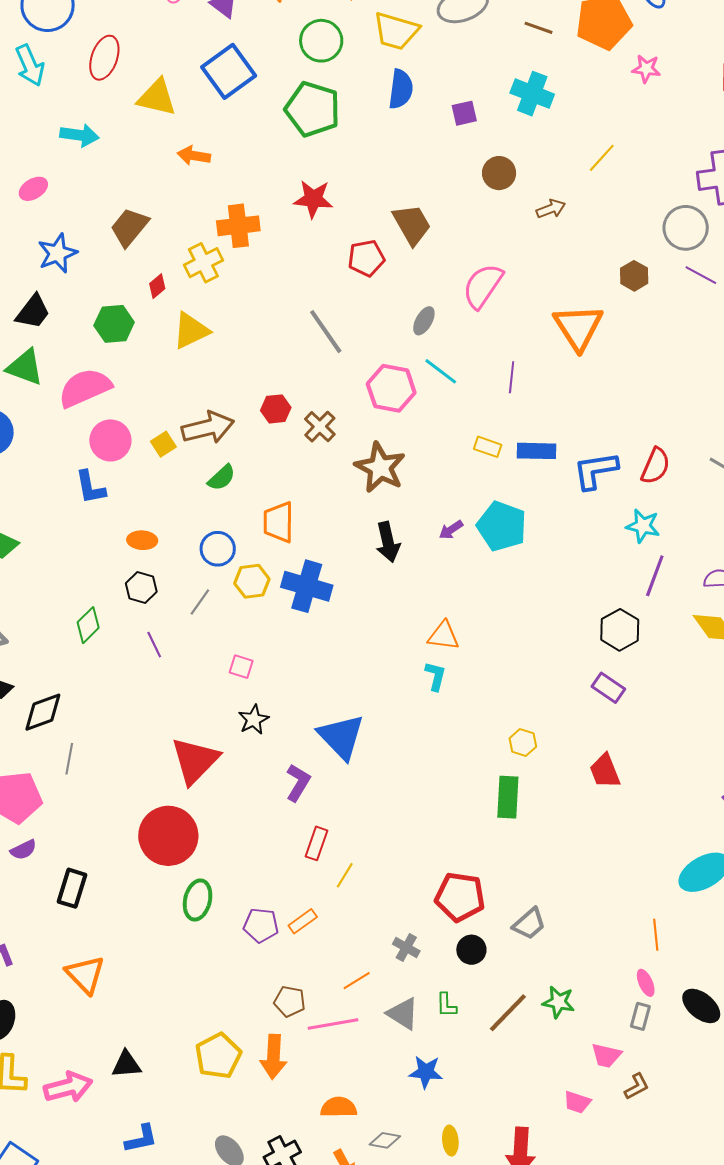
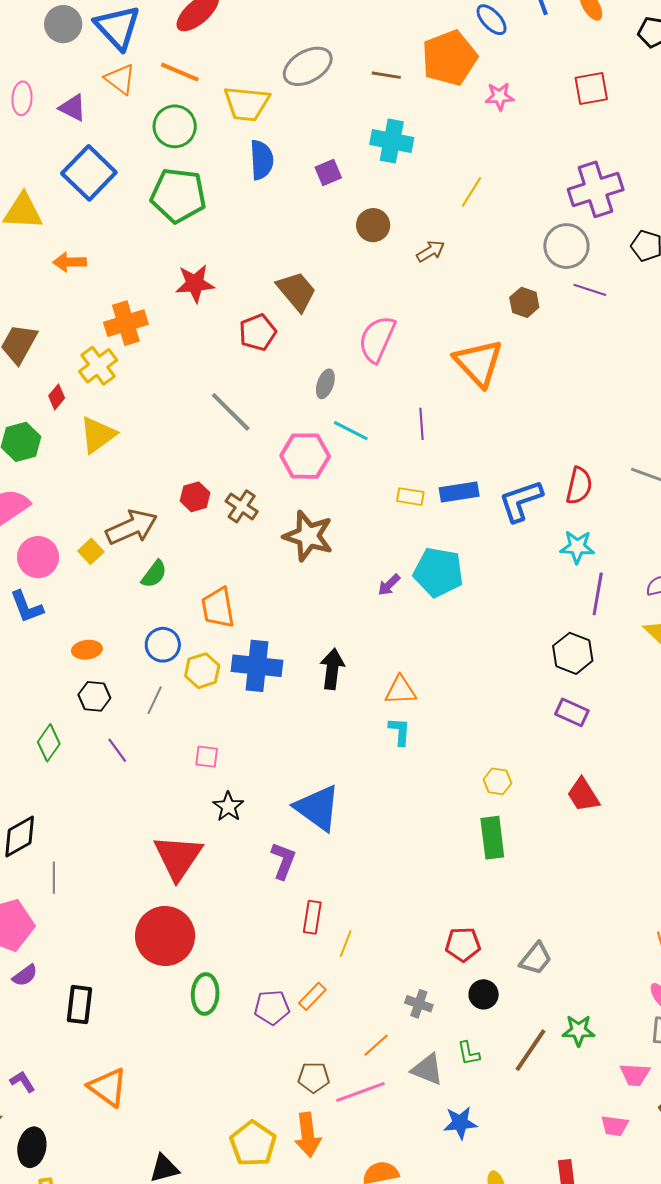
black arrow: (388, 542) -> (332, 669), moved, turned -150
red pentagon: (460, 897) -> (463, 944), size x0.7

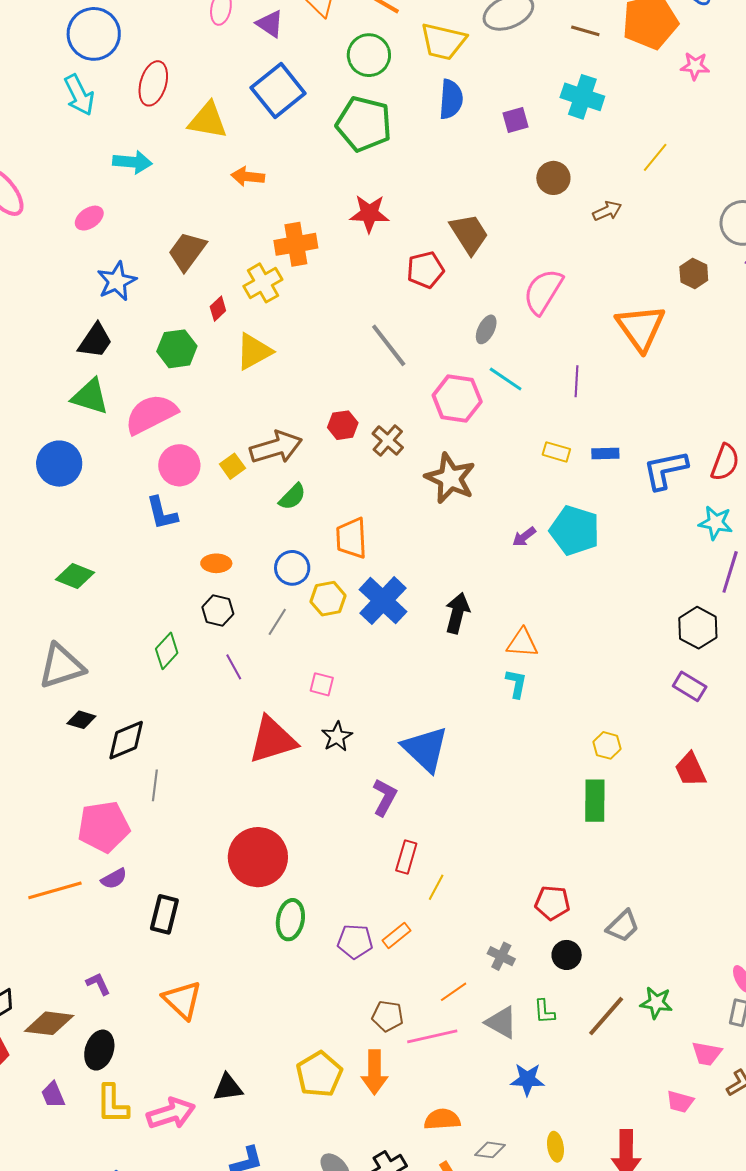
blue rectangle: (459, 492) -> (605, 453), size x0.7
blue cross: (257, 666) -> (383, 601), turned 30
red triangle: (178, 857) -> (273, 740), moved, turned 32

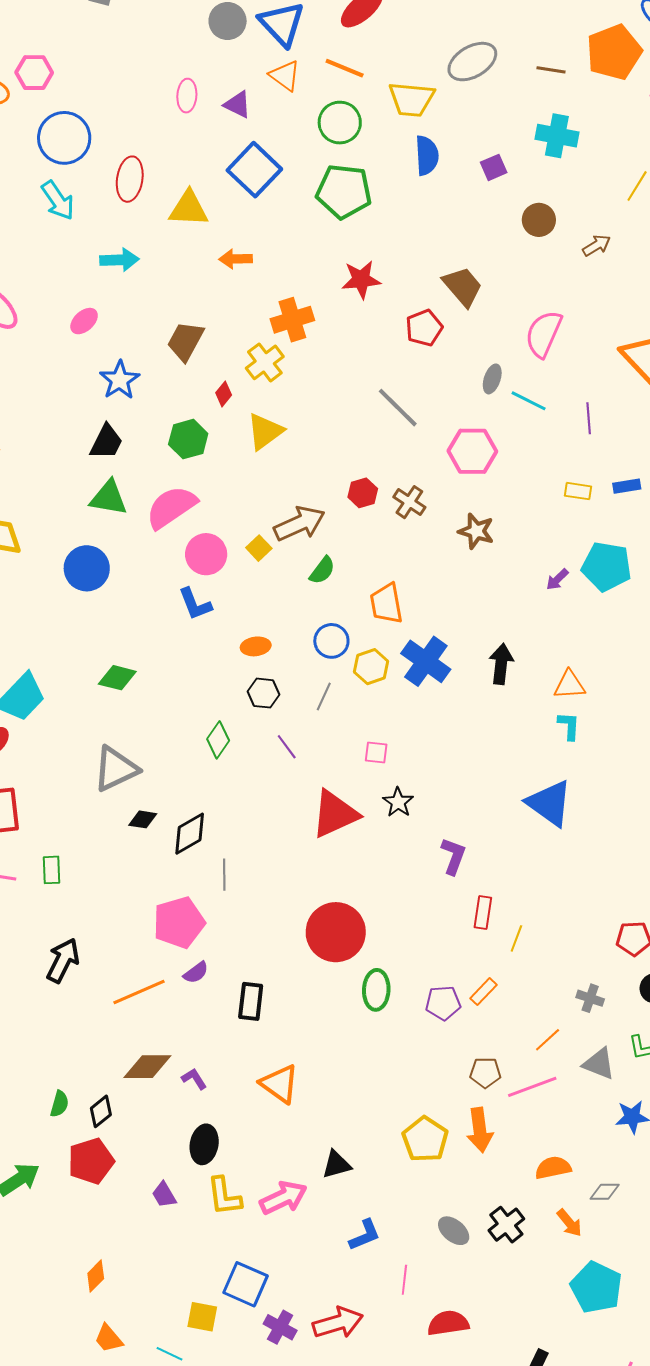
cyan line: (506, 379) -> (529, 401), moved
brown star: (450, 478) -> (476, 531), size x0.7
blue triangle: (425, 749) -> (549, 803), moved
brown diamond: (49, 1023) -> (147, 1067), moved

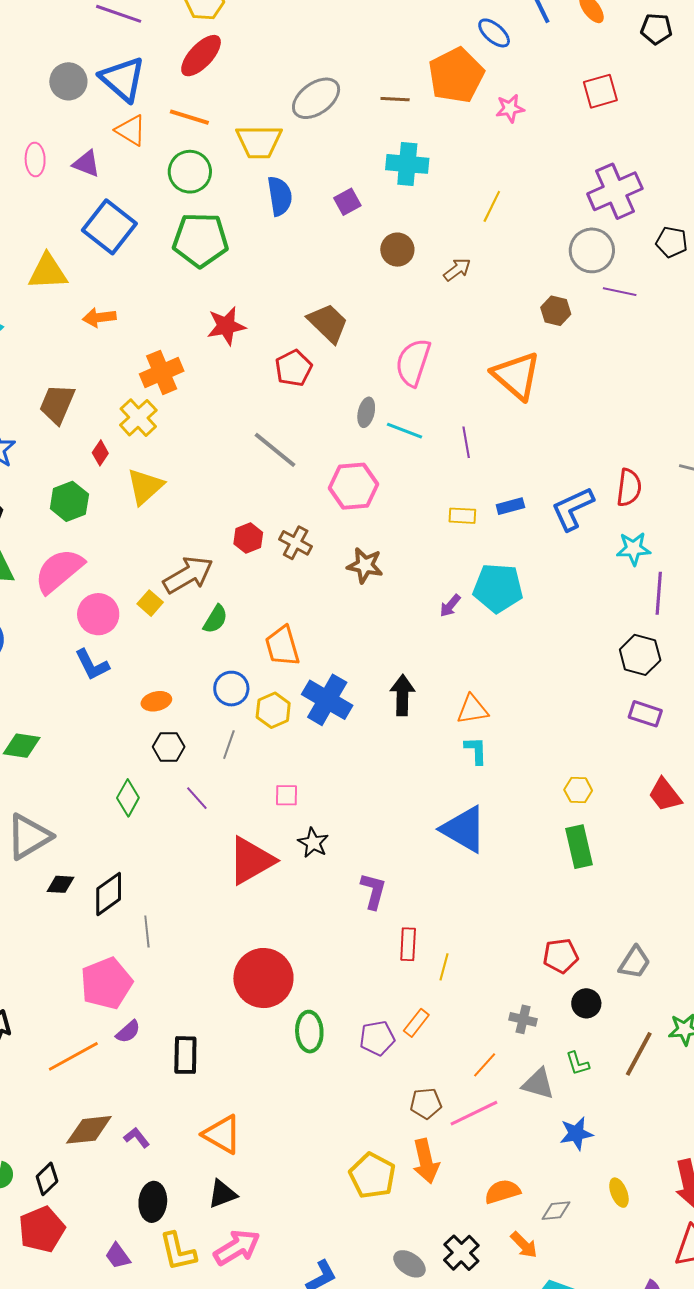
black triangle: (337, 1165) -> (222, 1194), moved

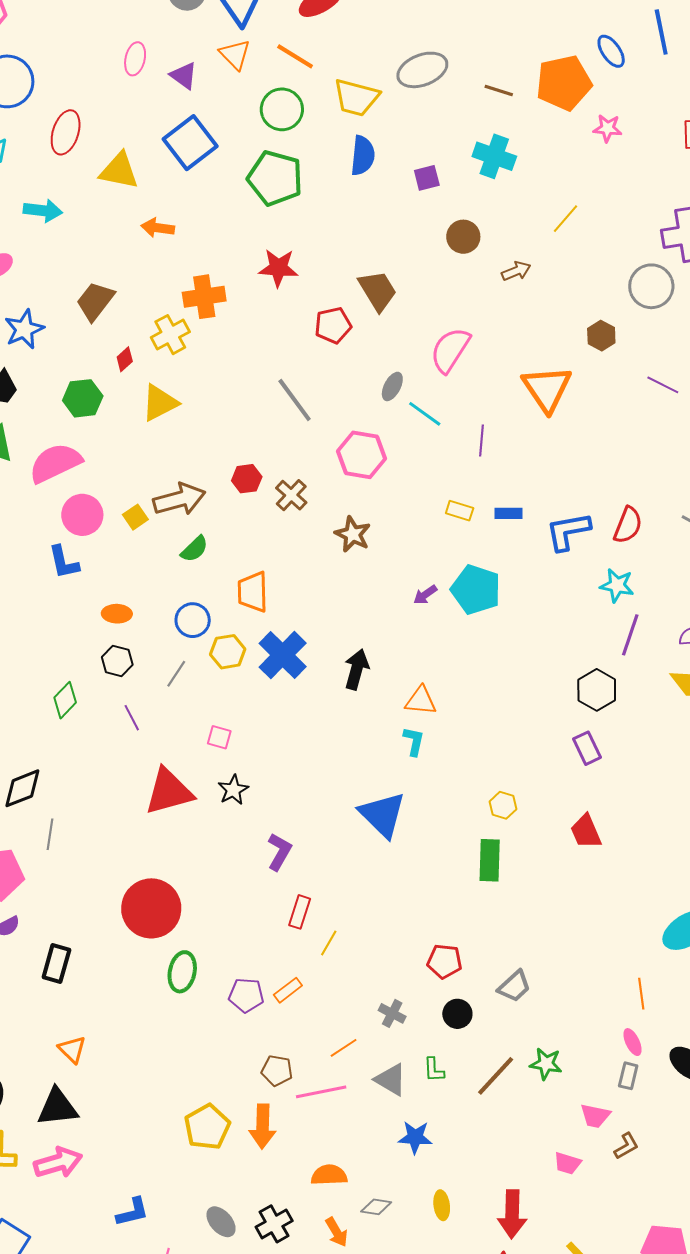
purple line: (620, 292) -> (663, 385), moved
purple rectangle: (645, 714) -> (587, 748), turned 32
orange triangle: (222, 1134) -> (72, 1049), size x0.7
black triangle: (222, 1194) -> (57, 1107), size x1.4

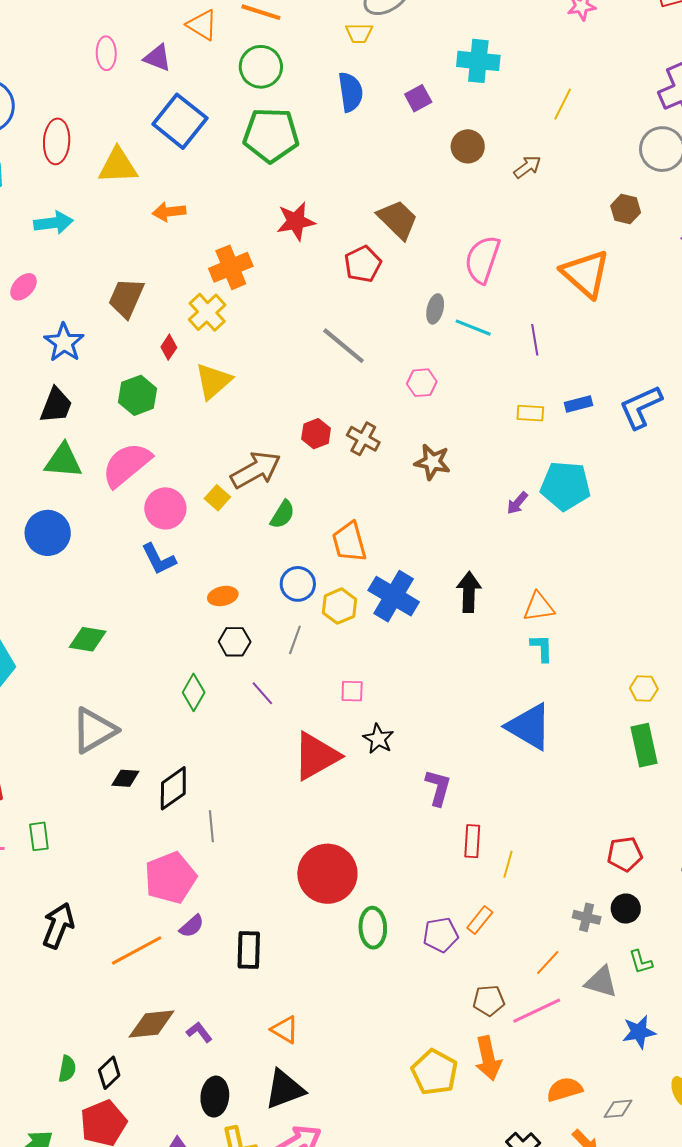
yellow trapezoid: (356, 98) -> (359, 33), moved, size x0.6
pink hexagon: (362, 455) -> (422, 383), size x0.6
black circle: (457, 1014) -> (626, 909), moved

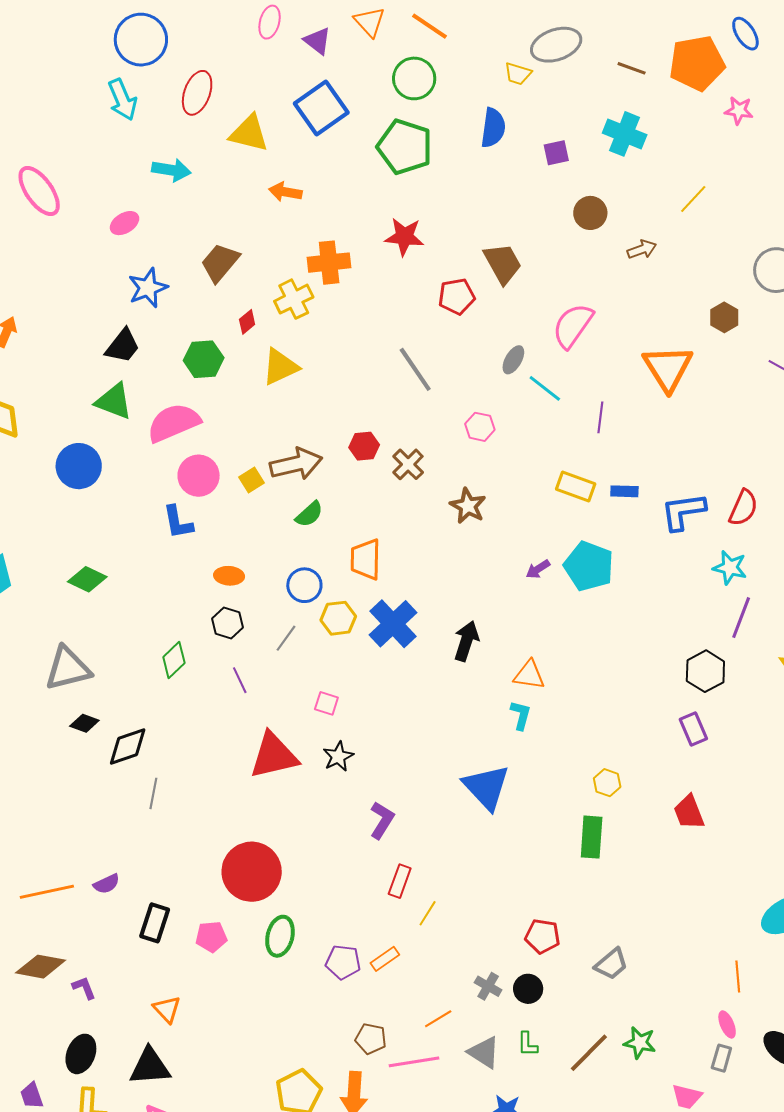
yellow rectangle: (530, 413) -> (576, 487), size x1.4
pink pentagon: (170, 878) -> (211, 937), moved, size x0.6

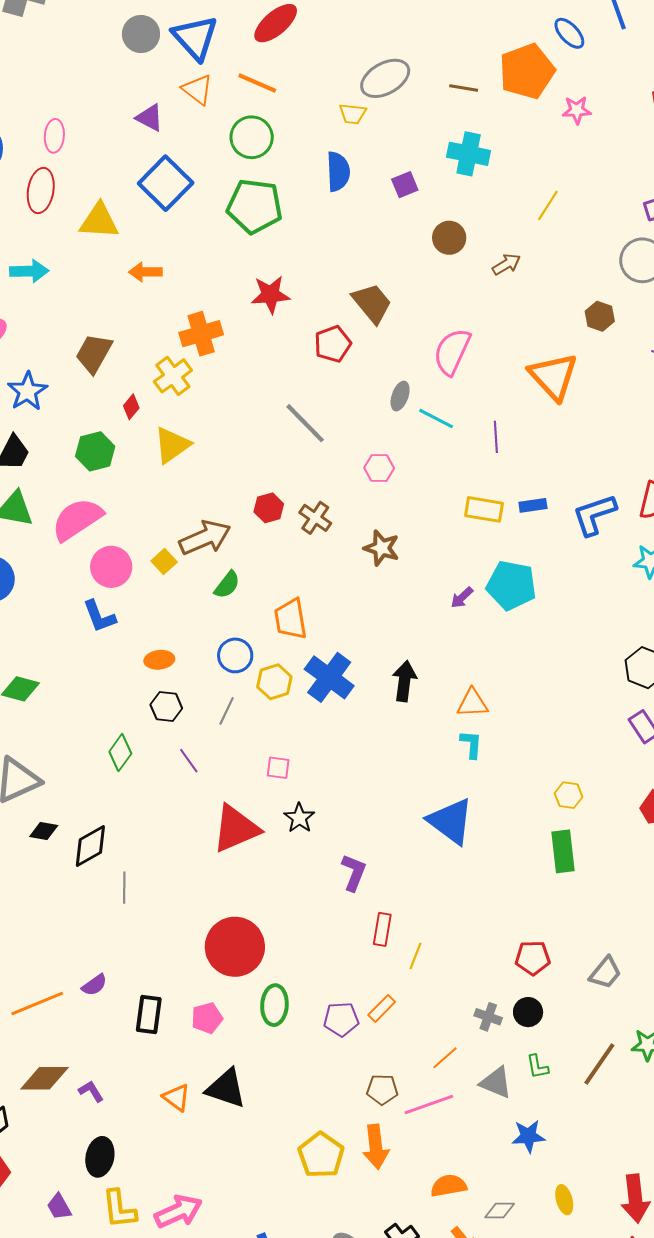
pink ellipse: (270, 22) -> (54, 136), moved
black triangle: (150, 1067) -> (226, 1088), moved, turned 33

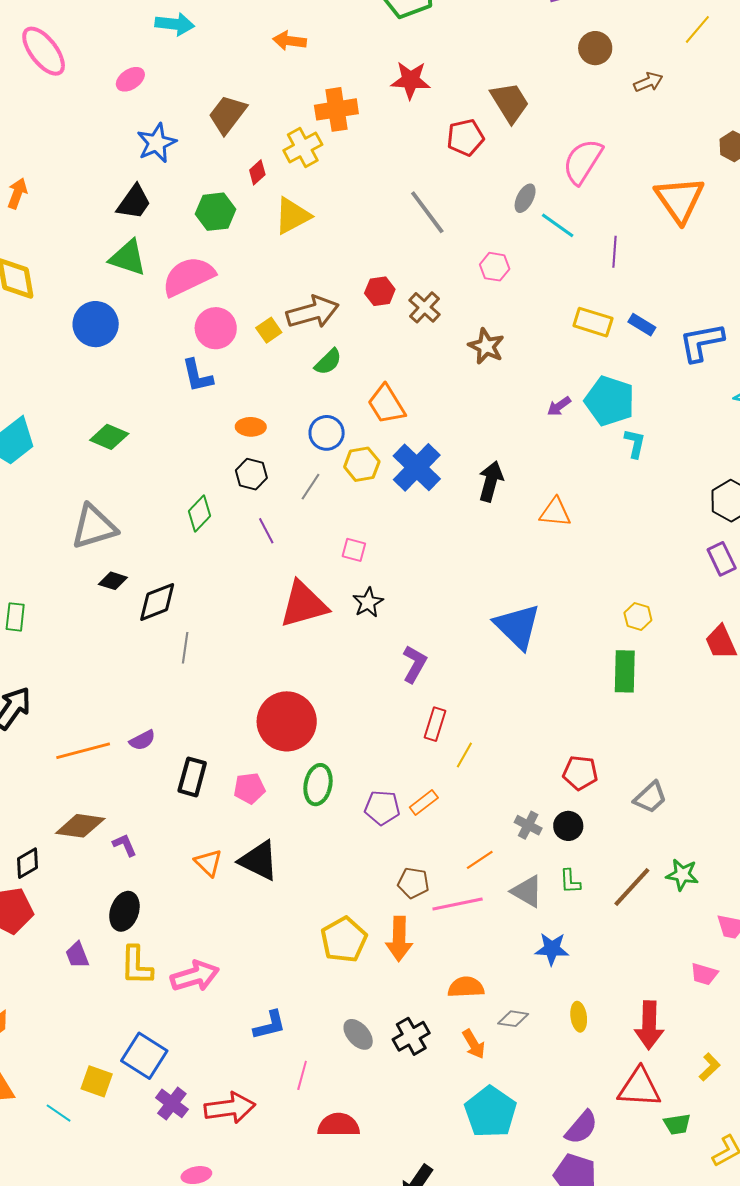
blue rectangle: (533, 505) -> (642, 325), turned 32
orange trapezoid: (291, 619) -> (386, 404), turned -30
cyan L-shape: (471, 744) -> (635, 443), moved

